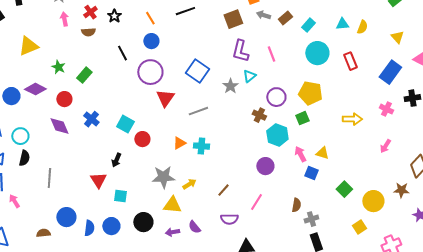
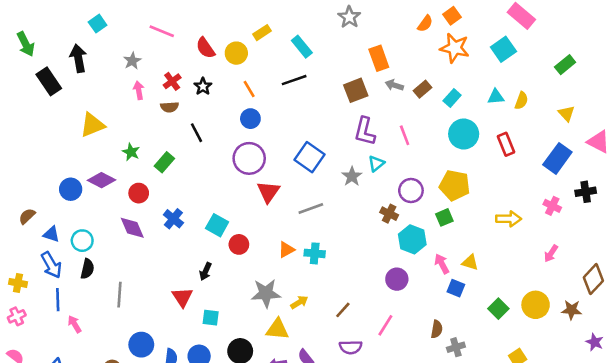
black line: (122, 53) -> (196, 133), moved
yellow circle: (373, 201) -> (536, 305), moved

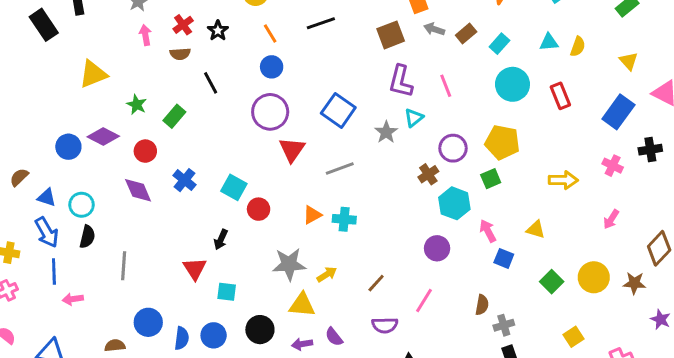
brown cross: (389, 214) -> (428, 174), turned 30
yellow triangle: (470, 262) -> (536, 229), moved
pink arrow: (74, 324) -> (73, 299), turned -66

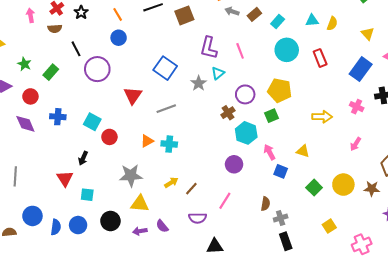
brown square: (391, 35) -> (184, 15), moved
purple circle: (270, 112) -> (97, 69), moved
blue cross: (185, 180) -> (58, 117), turned -35
yellow arrow: (327, 274) -> (171, 183), moved

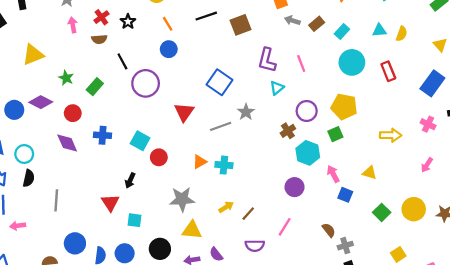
gray star: (199, 83) -> (246, 112), moved
brown semicircle: (265, 204) -> (329, 230), turned -48

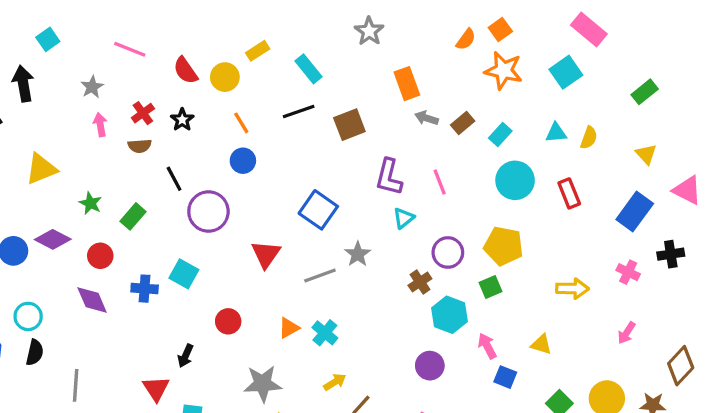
cyan square: (140, 141) -> (184, 274), moved
cyan cross: (224, 165) -> (325, 333), turned 35
yellow arrow: (226, 207) -> (335, 382), moved

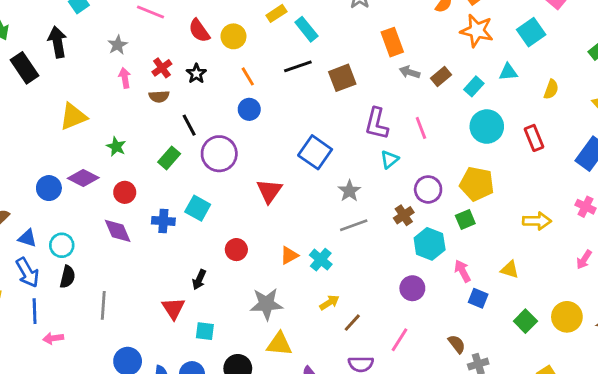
yellow rectangle: (258, 51) -> (276, 13), moved
cyan triangle: (556, 133) -> (508, 72), moved
green rectangle: (133, 216) -> (169, 158), moved
gray line: (320, 275) -> (354, 225), moved

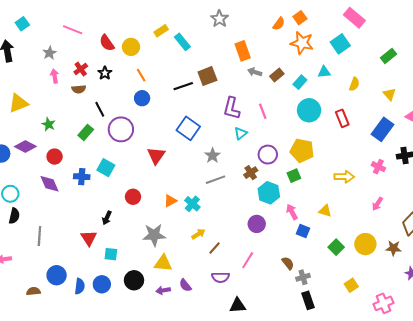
black line: (298, 66) -> (183, 86), moved

